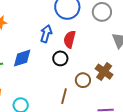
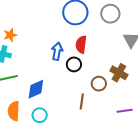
blue arrow: (46, 34) -> (57, 51), moved
blue diamond: (22, 58) -> (36, 89), moved

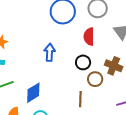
red semicircle: (81, 44) -> (89, 37), moved
black circle: (74, 64) -> (83, 62), moved

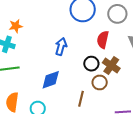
brown cross: (114, 66) -> (111, 66), moved
blue diamond: (33, 93) -> (51, 80), moved

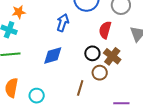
blue arrow: (61, 47) -> (63, 23), moved
blue diamond: (51, 80) -> (53, 56), moved

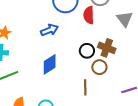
blue arrow: (63, 23) -> (50, 30), turned 66
red semicircle: (105, 30) -> (89, 15), moved

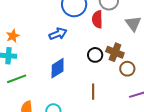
brown circle: (99, 67) -> (127, 69), moved

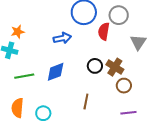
green line: (17, 79) -> (24, 76), moved

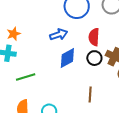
red semicircle: (104, 31) -> (94, 37), moved
blue diamond: (56, 72) -> (67, 58), moved

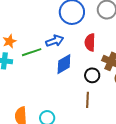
black circle: (94, 58) -> (92, 75), moved
green line: (26, 77) -> (32, 52), moved

